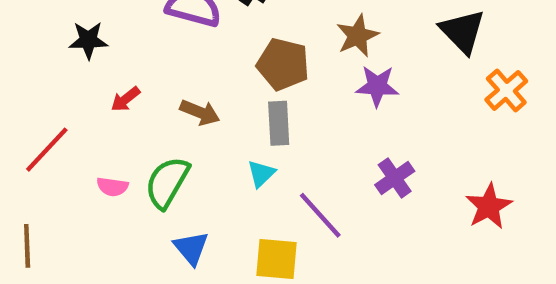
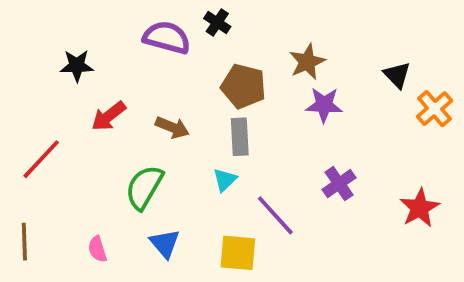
black triangle: (463, 31) -> (397, 75), moved, size x0.7
red arrow: (126, 99) -> (109, 116), size x1.4
pink semicircle: (112, 187) -> (97, 249), moved, turned 65

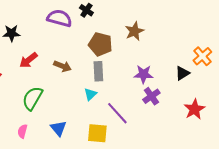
black triangle: (397, 75) -> (182, 73), moved, turned 42
purple star: (324, 105) -> (143, 74), moved
green semicircle: (144, 187) -> (32, 98), moved
pink semicircle: (97, 249) -> (22, 131), turned 32

